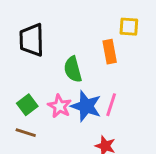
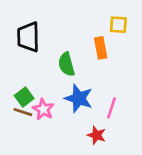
pink line: (111, 105) -> (111, 108), moved
pink star: (60, 106) -> (43, 109), moved
brown line: (26, 133) -> (23, 112), moved

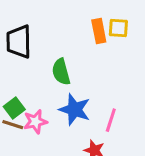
orange rectangle: (101, 48) -> (99, 31), moved
pink star: (43, 109) -> (35, 122), turned 30

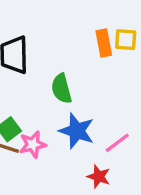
pink line: (111, 120) -> (117, 143), turned 35

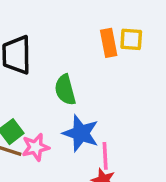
pink line: (117, 143) -> (105, 156), moved, turned -56

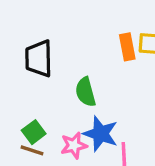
pink star: (36, 147) -> (74, 145), moved

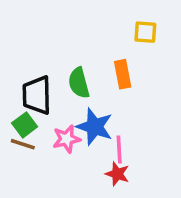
orange rectangle: (127, 47) -> (123, 74), moved
black trapezoid: (39, 58) -> (37, 95), moved

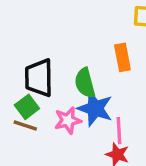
green semicircle: (79, 83) -> (85, 83), moved

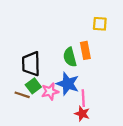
green semicircle: (85, 83) -> (70, 57), moved
green square: (27, 107) -> (33, 86), moved

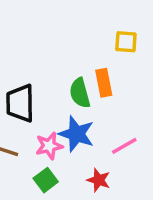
green square: (33, 86) -> (46, 180), moved
pink line: (83, 98) -> (124, 146), moved, turned 63

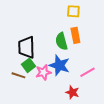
yellow square: (126, 42) -> (73, 11), moved
green square: (46, 180) -> (28, 65), moved

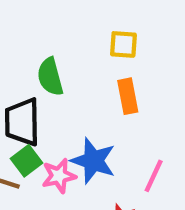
green semicircle: (61, 41) -> (50, 77), moved
pink line: (87, 72) -> (154, 176), turned -35

